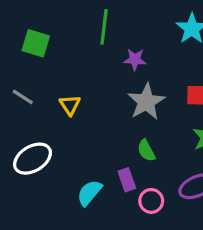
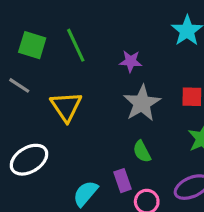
green line: (104, 27) -> (76, 45), moved, turned -32
gray line: (23, 97) -> (19, 85), moved
yellow triangle: (70, 105) -> (66, 106), size x1.5

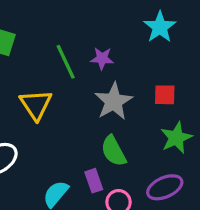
green line: (76, 45) -> (66, 62), moved
green semicircle: (142, 152) -> (114, 151), size x1.4

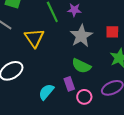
green semicircle: (114, 151) -> (81, 66), turned -36

